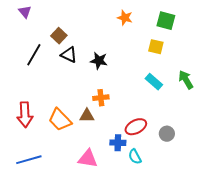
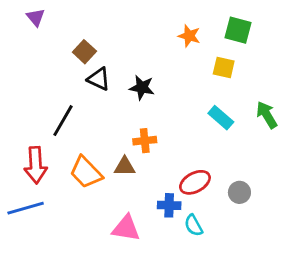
orange star: (125, 18) -> (189, 36), moved
black line: (34, 55) -> (63, 121), moved
blue line: (29, 160) -> (26, 208), moved

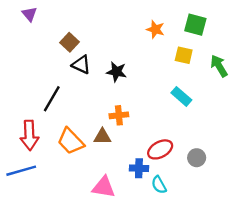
green arrow: (267, 115) -> (219, 66), moved

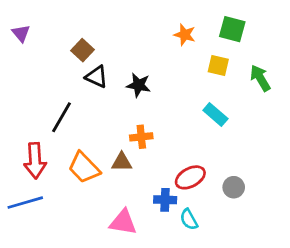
purple triangle: (29, 14) -> (21, 33), moved

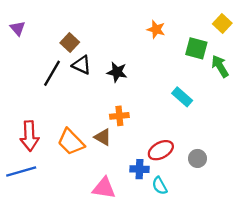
green square: (232, 29) -> (196, 48), moved
yellow square: (218, 65) -> (222, 24), moved, turned 30
black line: (62, 117) -> (52, 73), moved
brown triangle: (122, 162) -> (103, 137), turned 30

